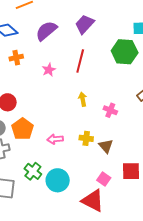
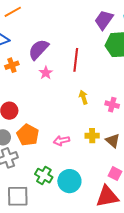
purple trapezoid: (85, 24) -> (104, 20), moved
purple semicircle: (46, 31) -> (38, 49), moved
red triangle: (93, 201) -> (107, 196), turned -30

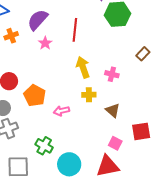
yellow arrow: (83, 97) -> (83, 67), size x1.5
orange pentagon: (28, 135) -> (35, 96), moved
yellow cross: (92, 136) -> (89, 95), moved
cyan circle: (69, 181) -> (69, 164), moved

